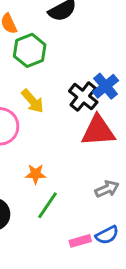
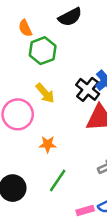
orange star: (36, 174) -> (48, 144), moved

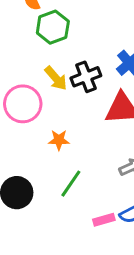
black cross: (88, 89) -> (86, 77), moved, turned 30

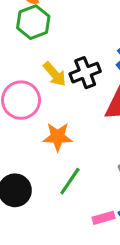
green hexagon: (53, 27) -> (33, 22), moved
orange star: (59, 140) -> (58, 137), size x1.4

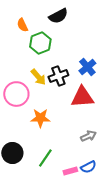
green hexagon: (33, 22) -> (40, 43), moved
green line: (70, 181) -> (45, 158), moved

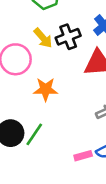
green line: (45, 158) -> (34, 134), moved

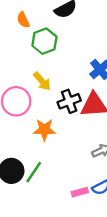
black cross: (68, 37) -> (69, 101), moved

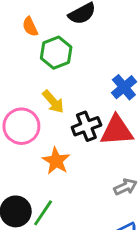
orange star: (44, 130) -> (56, 161), turned 30

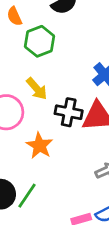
black cross: (86, 126) -> (69, 112), turned 32

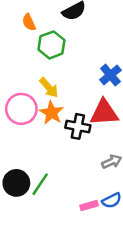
black cross: (69, 112) -> (78, 126), moved
orange star: (39, 146) -> (51, 113), moved

